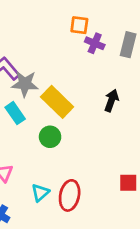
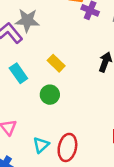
gray star: (25, 84) -> (27, 20), moved
yellow rectangle: (57, 102) -> (56, 63), size x0.6

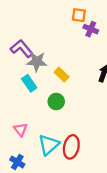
gray star: (27, 20) -> (37, 62), moved
cyan triangle: (41, 145) -> (49, 145), size x1.5

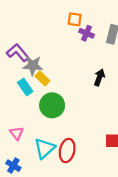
yellow rectangle: (62, 74) -> (42, 78), moved
green circle: (56, 102) -> (52, 105), size x1.5

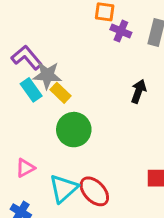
cyan rectangle: (25, 87) -> (31, 90), moved
pink triangle: (17, 133) -> (25, 168), turned 40
red ellipse: (67, 151) -> (94, 191), turned -55

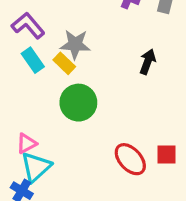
gray star: (47, 75) -> (75, 44), moved
cyan triangle: (63, 188) -> (36, 167), moved
red ellipse: (94, 191) -> (130, 159), moved

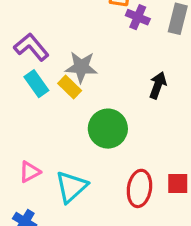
green circle: (78, 103) -> (108, 129), moved
red ellipse: (130, 159) -> (139, 188), turned 52
cyan triangle: (36, 167) -> (71, 187), moved

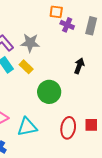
gray star: (81, 67) -> (30, 43), moved
cyan triangle: (71, 187) -> (27, 127), turned 30

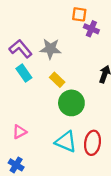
yellow rectangle: (26, 67) -> (57, 80), moved
cyan triangle: (27, 127) -> (66, 142), moved, turned 35

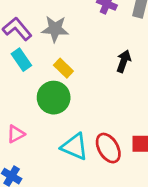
green circle: (71, 103) -> (54, 98), moved
red ellipse: (92, 143) -> (108, 148), turned -40

